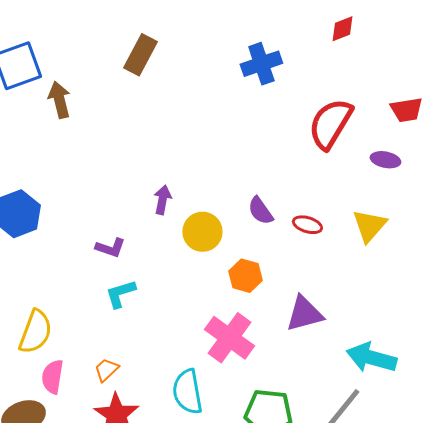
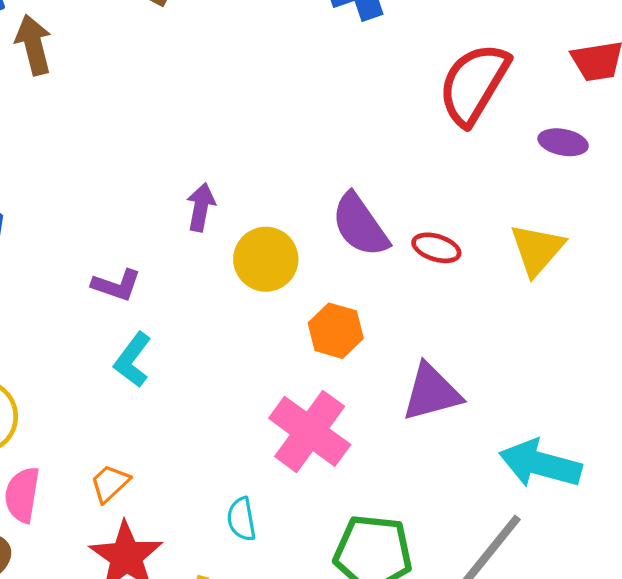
purple semicircle: (260, 211) -> (360, 225), size x1.4
cyan L-shape: (120, 294) -> (133, 360), turned -36
cyan semicircle: (187, 392) -> (241, 519), size x0.6

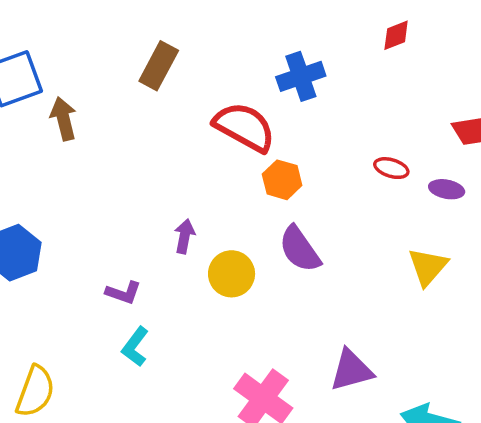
red semicircle: (474, 84) -> (244, 127), moved, turned 88
red ellipse: (436, 248) -> (391, 168), moved
orange hexagon: (336, 331) -> (282, 180), moved

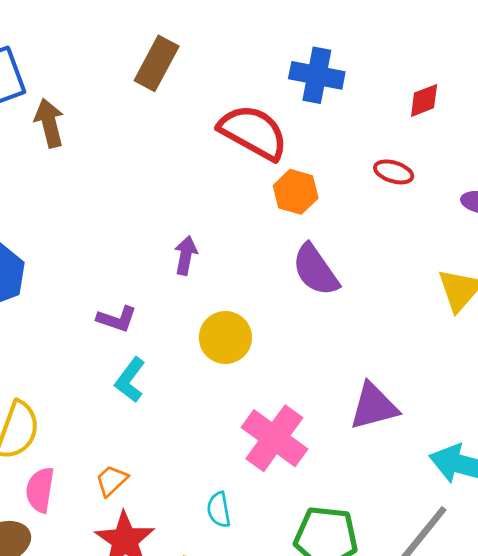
red diamond: (396, 35) -> (424, 100), moved
blue cross: (301, 76) -> (317, 75), turned 30
red ellipse: (391, 168) -> (394, 172), moved
yellow circle: (232, 274) -> (225, 338), moved

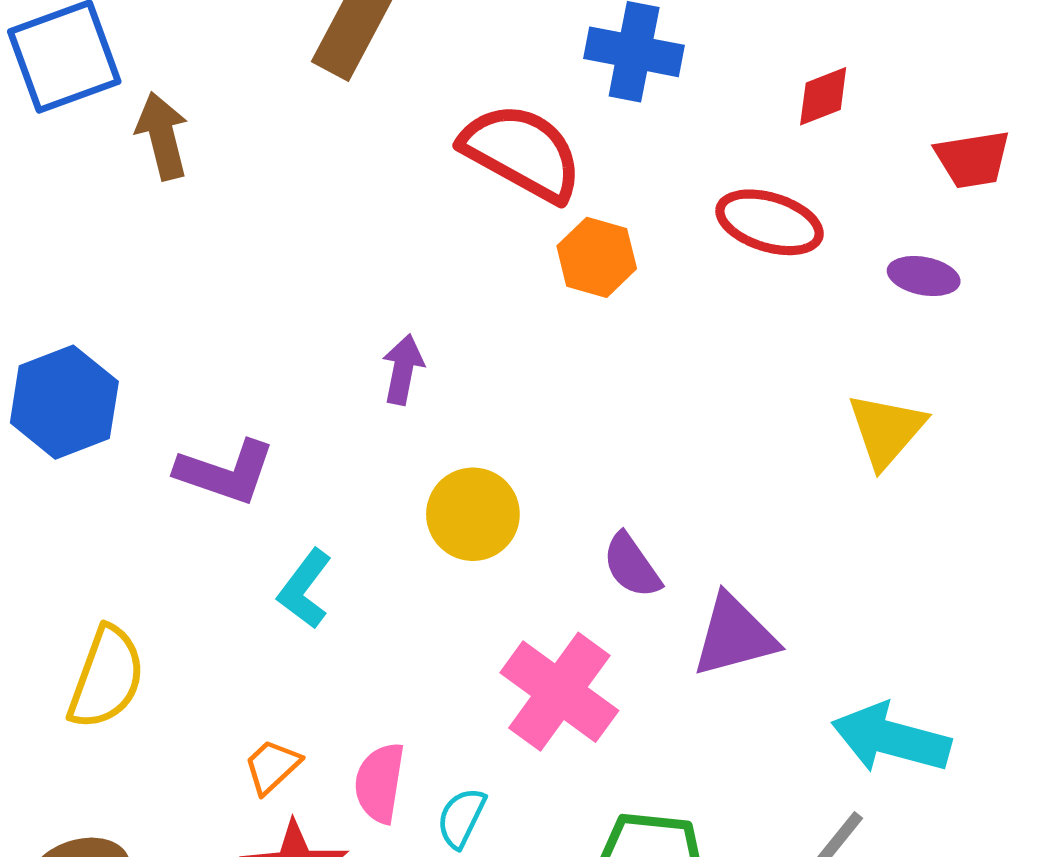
red ellipse: (394, 172) -> (770, 222), size x1.5
purple semicircle: (315, 270) -> (632, 566), moved, size x0.7
purple L-shape: (117, 319) -> (225, 472), moved, size x1.4
pink semicircle: (40, 490) -> (380, 783), moved
cyan semicircle: (219, 510) -> (461, 818), turned 36

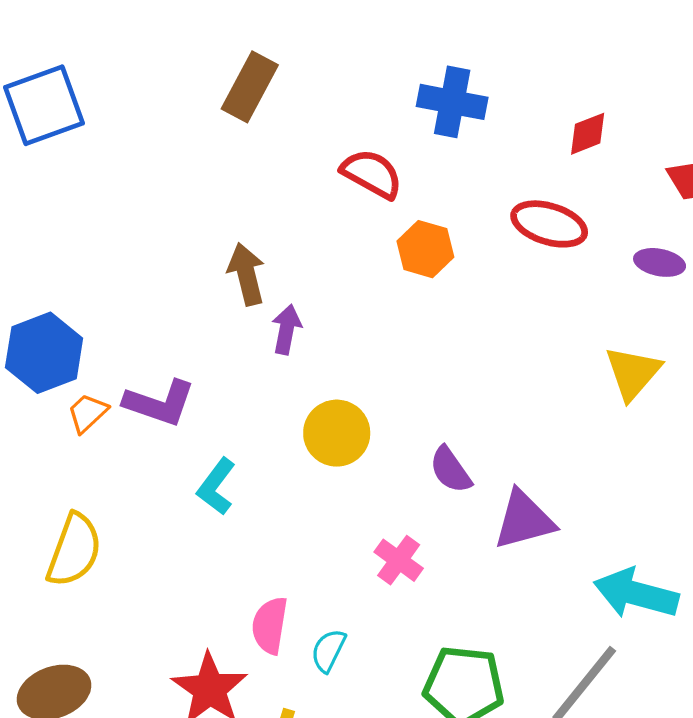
brown arrow: (162, 136) -> (246, 274), moved
red semicircle: (522, 152) -> (372, 174), size x0.7
pink cross: (559, 692) -> (399, 560), size x0.6
orange trapezoid: (272, 766) -> (87, 413), moved

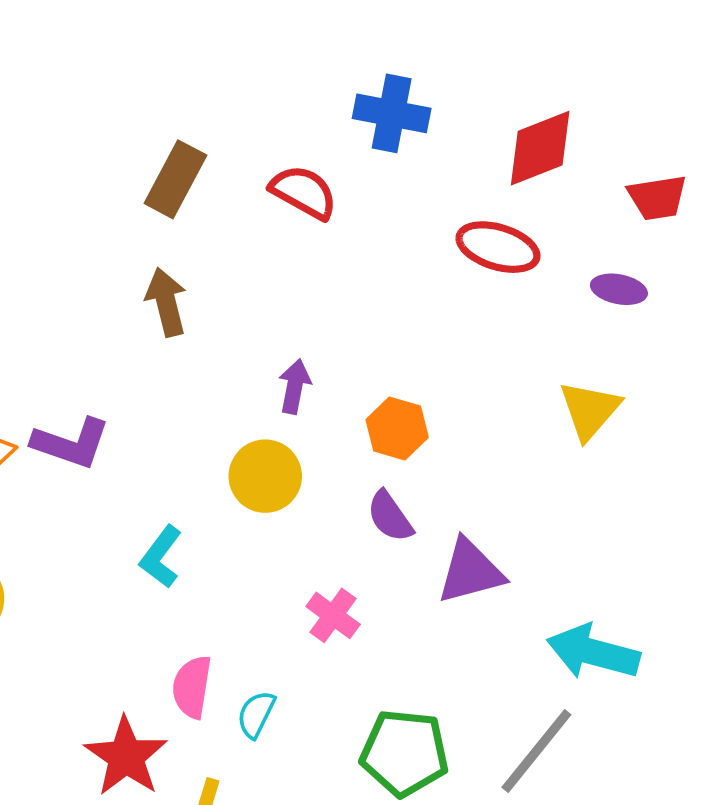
brown rectangle: (250, 87) -> (175, 179), moved
red diamond: (588, 134) -> (540, 148), size x1.6
orange hexagon: (425, 249) -> (397, 429), moved
purple arrow: (287, 329) -> (295, 386), moved
cyan L-shape: (216, 487) -> (161, 557), moved

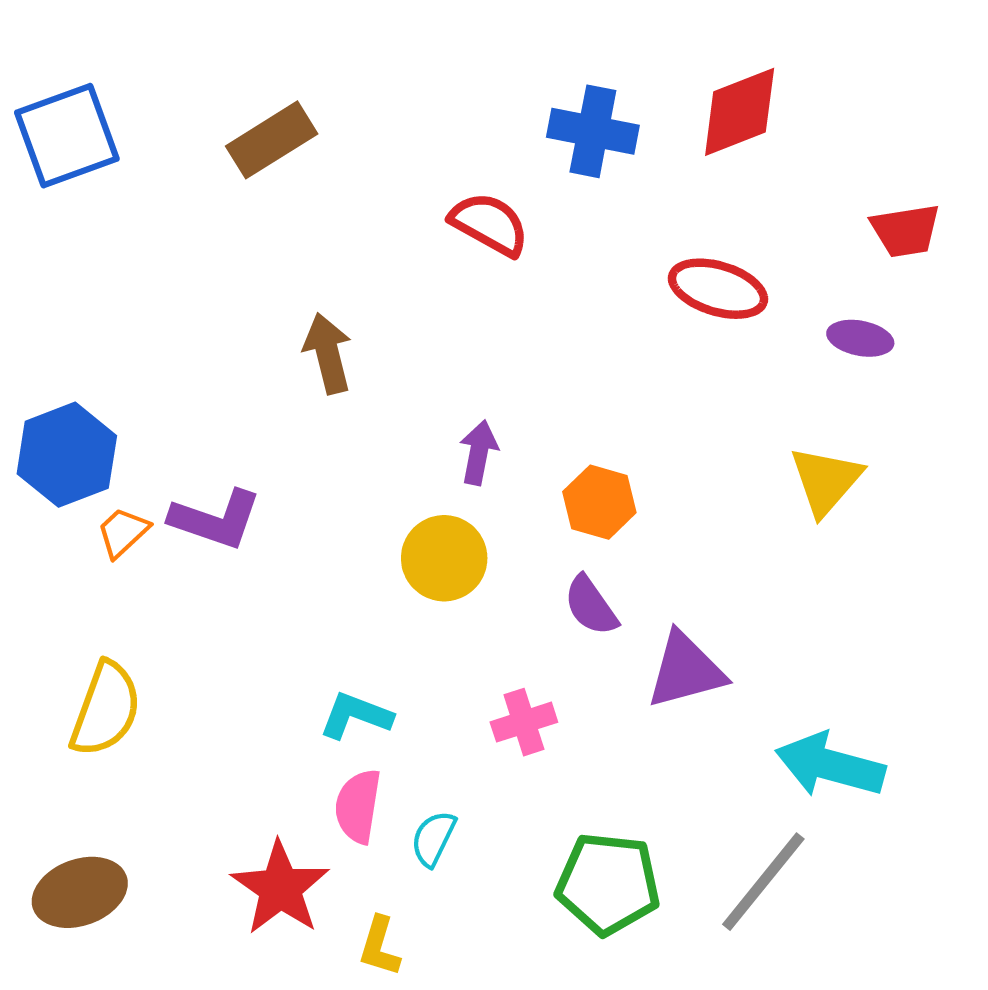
red diamond: (540, 148) -> (740, 112), moved
brown rectangle: (175, 179) -> (272, 140), moved, turned 30
cyan L-shape: (161, 557) -> (356, 716), moved, turned 74
pink cross: (333, 615) -> (524, 722), turned 36

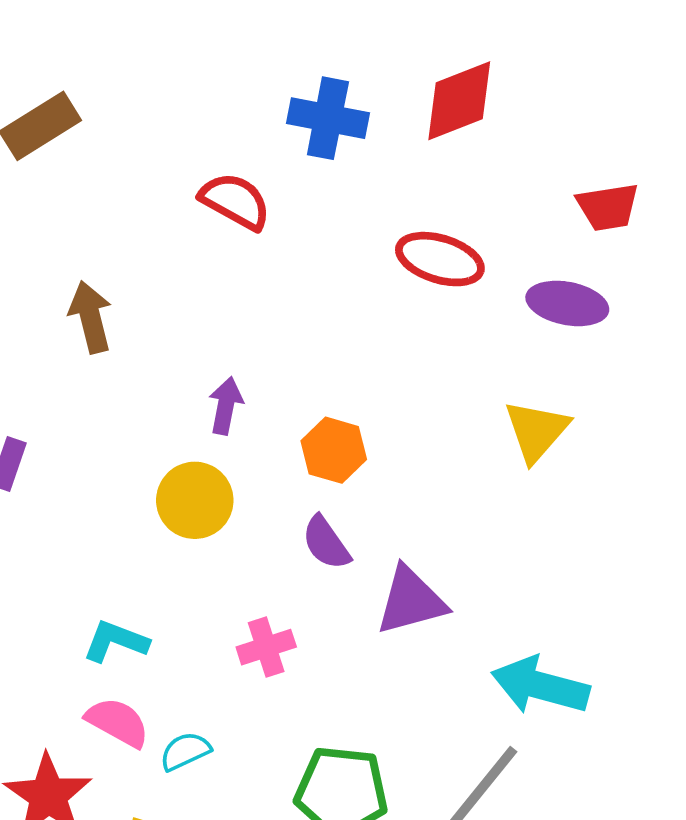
purple ellipse: (860, 338) -> (567, 303), size x1.4
pink semicircle: (358, 806) -> (118, 722), turned 110
cyan semicircle: (433, 838) -> (185, 751), turned 39

